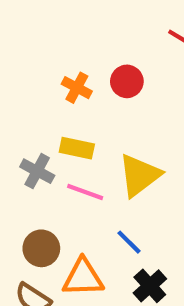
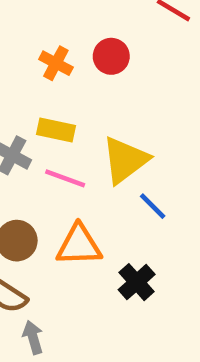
blue line: (129, 242) -> (153, 206), moved
orange triangle: (83, 278) -> (79, 245), moved

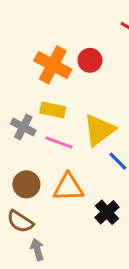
orange cross: (56, 63) -> (53, 65), size x1.6

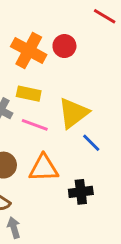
black cross: (107, 212) -> (81, 192), turned 35

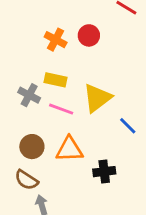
orange cross: (29, 51) -> (56, 40), size x0.7
blue line: (91, 143) -> (128, 126), moved

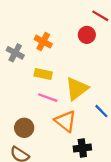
red circle: (89, 35) -> (87, 35), moved
gray cross: (29, 95) -> (15, 53), moved
orange triangle: (69, 149) -> (66, 121), moved, turned 40

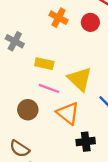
orange cross: (43, 42) -> (59, 18), moved
yellow triangle: (77, 89) -> (80, 79), turned -40
brown circle: (24, 128) -> (28, 110), moved

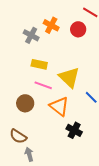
gray cross: (15, 41) -> (31, 35), moved
black cross: (86, 142) -> (74, 130), turned 35

